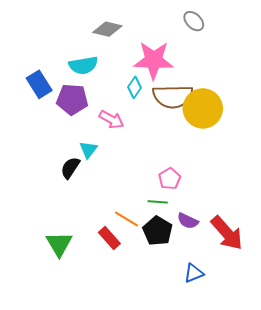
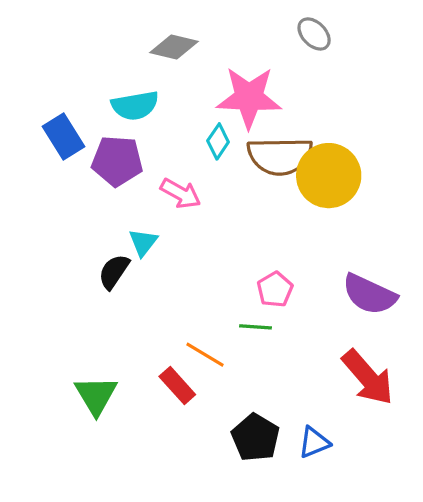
purple semicircle: (188, 221) -> (369, 294), moved, size x1.6
black pentagon: (158, 231) -> (255, 438), moved

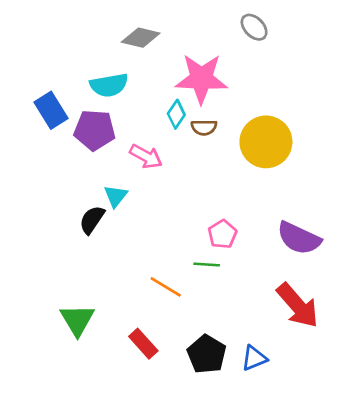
brown semicircle: (280, 156) -> (204, 127), moved, size x0.5
red rectangle: (177, 386) -> (143, 344), moved

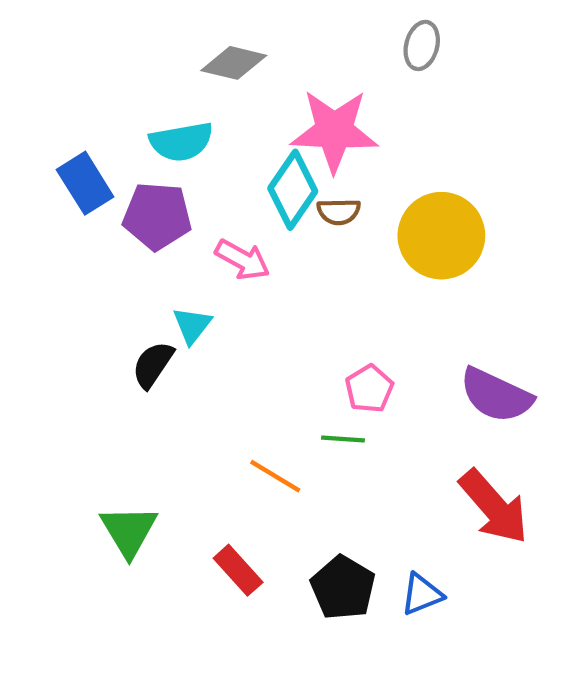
gray ellipse: (254, 27) -> (422, 45), turned 60
cyan diamond: (176, 114) -> (293, 190), size x1.6

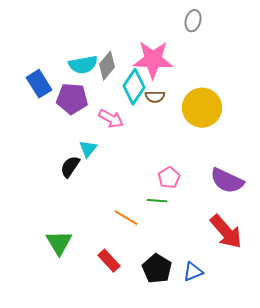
gray diamond: (234, 63) -> (107, 66), moved, turned -64

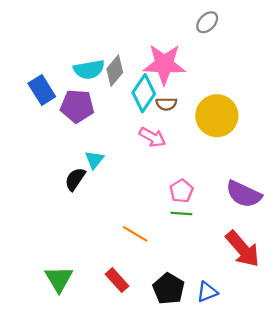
gray ellipse: (193, 21) -> (207, 22), turned 30
pink arrow: (111, 119) -> (152, 137), moved
green line: (157, 201) -> (181, 213), moved
green triangle: (59, 243) -> (59, 279), moved

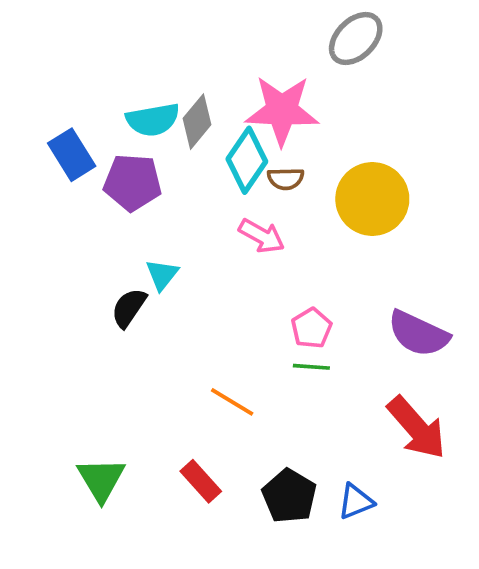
gray ellipse: (207, 22) -> (356, 39), size x1.4

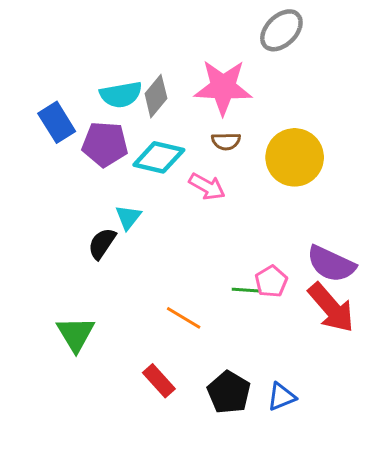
cyan diamond: (247, 160) -> (159, 157), moved, turned 69
pink pentagon: (311, 328) -> (271, 281), moved
red arrow: (417, 428) -> (331, 308), moved
green triangle: (101, 479) -> (76, 334), moved

